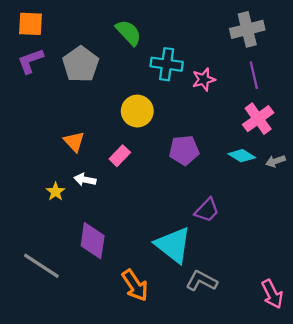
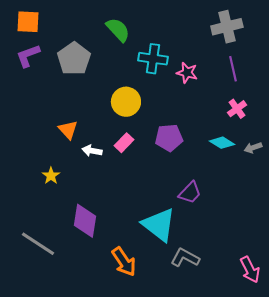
pink star: (204, 79) -> (187, 73), turned 30
pink cross: (258, 119) -> (237, 109), size x0.7
pink rectangle: (120, 156) -> (124, 143), moved
white arrow: (85, 180) -> (92, 151), moved

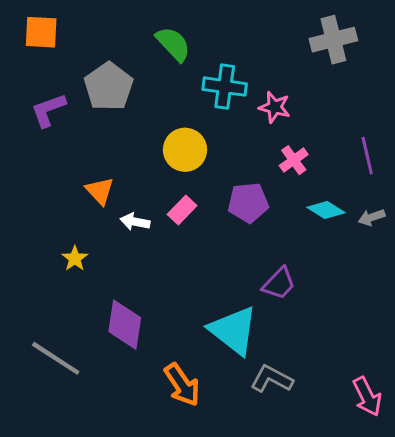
purple L-shape: (28, 56) -> (48, 110), moved
purple line: (233, 69) -> (367, 156), moved
pink cross: (237, 109) -> (294, 160), moved

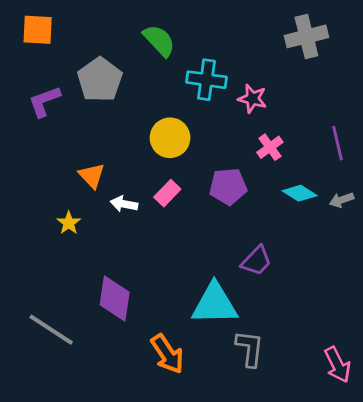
yellow star: (75, 258) -> (69, 223), moved
cyan triangle: (233, 330) -> (215, 304), turned -39
gray L-shape: (272, 379) -> (250, 349), turned 69

